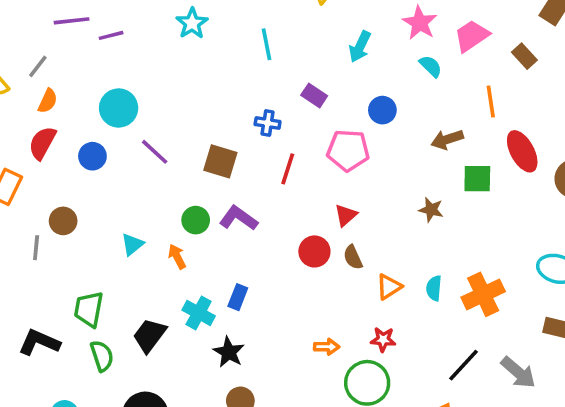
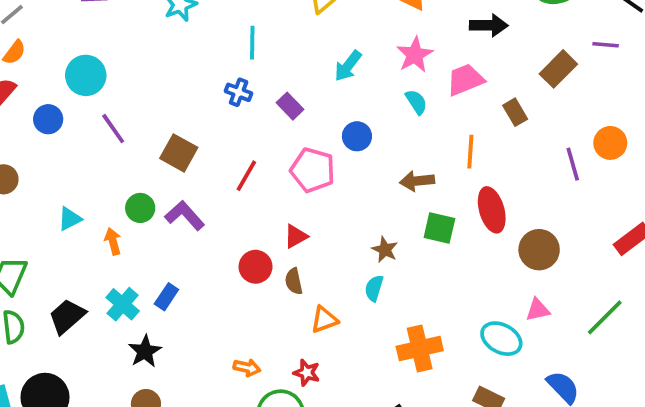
blue cross: (268, 123) -> (239, 92), moved
cyan semicircle: (434, 288) -> (374, 288), moved

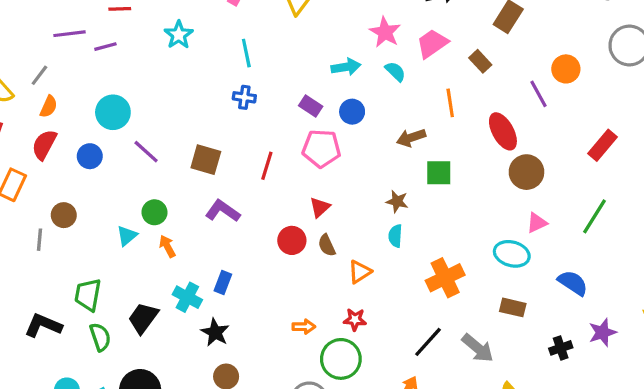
cyan arrow: (348, 66) -> (346, 67), moved, turned -124
purple rectangle: (290, 106) -> (311, 106), moved
green circle: (140, 208) -> (154, 212), moved
red ellipse: (492, 210) -> (503, 131), moved

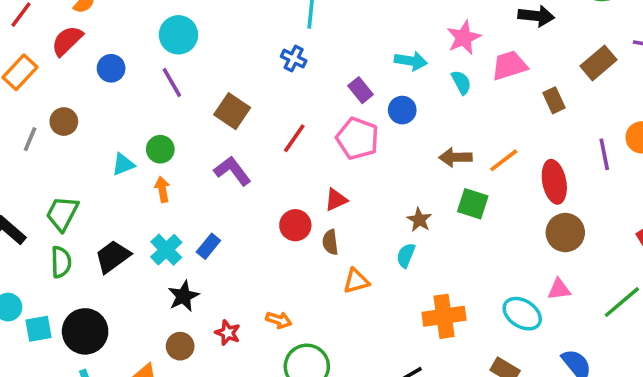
orange line: (450, 103) -> (504, 160), moved, turned 44
cyan circle: (113, 112) -> (178, 35), moved
red star: (355, 320) -> (228, 333), moved

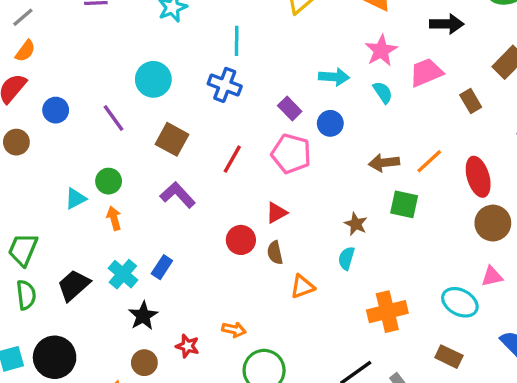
cyan circle: (178, 35) -> (153, 79), moved
blue cross: (294, 59) -> (225, 85), size x1.4
brown circle: (64, 122) -> (16, 142), moved

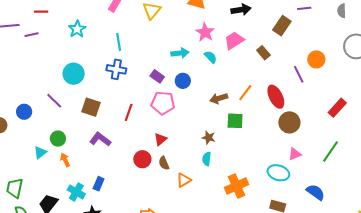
blue circle: (56, 110) -> (24, 112), moved

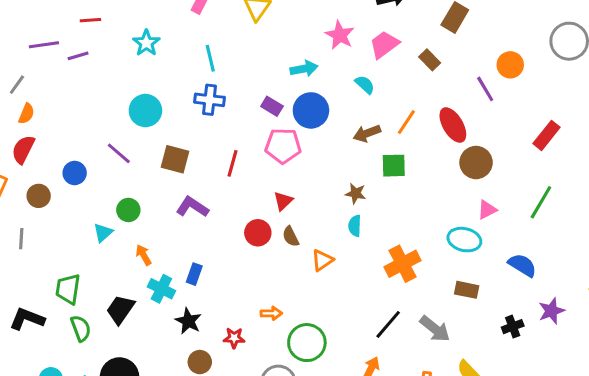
cyan semicircle: (211, 57) -> (365, 85), moved
blue circle: (183, 81) -> (311, 110), size x1.5
orange arrow: (65, 160) -> (144, 255), moved

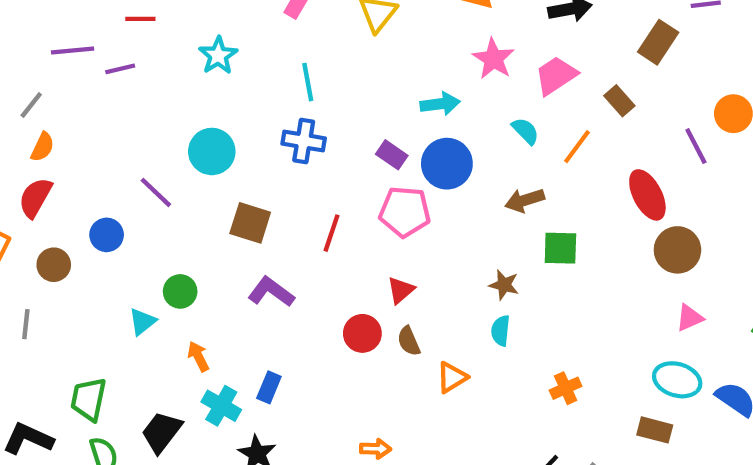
orange line: (406, 122) -> (577, 147), moved
purple line: (119, 153) -> (156, 192), moved
cyan ellipse: (464, 240) -> (677, 380), moved
orange cross: (403, 264) -> (566, 388), size x0.6

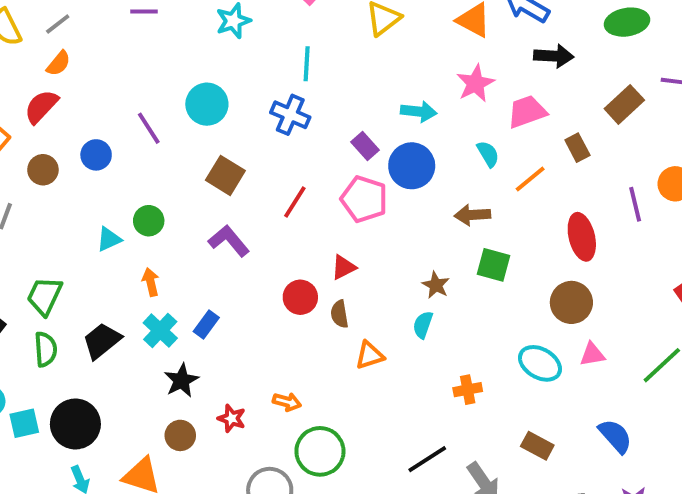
brown circle: (677, 250) -> (571, 302), moved
cyan ellipse: (677, 380) -> (540, 363), moved

